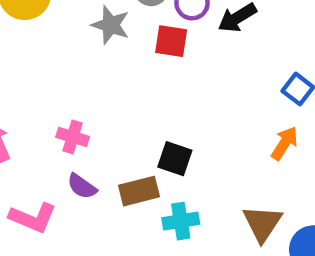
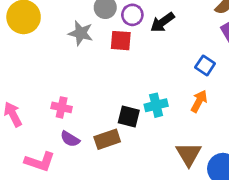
cyan cross: (181, 221) -> (156, 105), moved

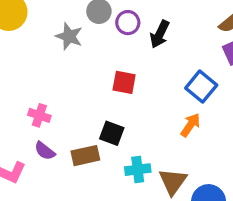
black arrow: (162, 22) -> (160, 34), turned -35
red square: (121, 41) -> (124, 82), moved
blue square: (205, 65) -> (201, 87), size x1.4
cyan cross: (156, 105) -> (138, 170), moved

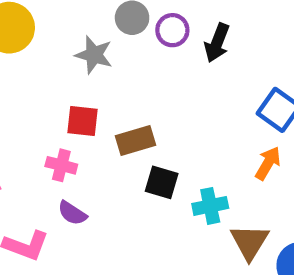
red square: (124, 82) -> (83, 121), moved
brown rectangle: (85, 156) -> (136, 140), moved
cyan cross: (138, 170) -> (210, 206), moved

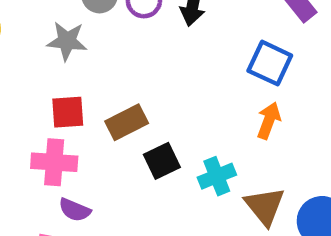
pink cross: (61, 165) -> (54, 162), size x1.4
black square: (162, 182) -> (162, 161), turned -32

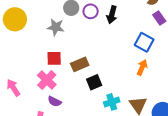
pink cross: (54, 162) -> (47, 80), turned 36
cyan cross: (217, 176) -> (112, 102), moved

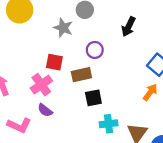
purple circle: (91, 11) -> (95, 50), moved

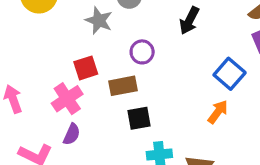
red square: (54, 62) -> (86, 68), turned -30
purple semicircle: (45, 110) -> (72, 134), turned -105

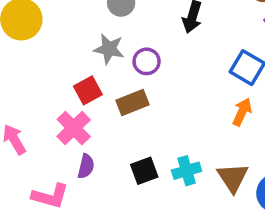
gray star: (99, 20) -> (109, 49), moved
black square: (139, 118) -> (144, 171), moved

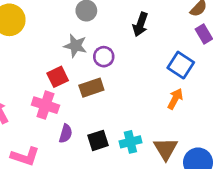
pink cross: (74, 128) -> (45, 105), turned -30
purple semicircle: (86, 166) -> (66, 134), moved

